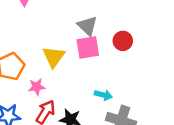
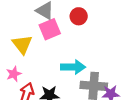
cyan arrow: (103, 95) -> (73, 67), size x1.5

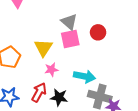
pink star: (14, 74) -> (51, 70), moved

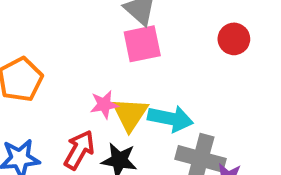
red circle: (98, 32) -> (234, 39), moved
yellow triangle: (43, 48) -> (130, 114), moved

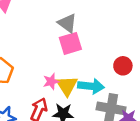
red circle: (234, 39) -> (123, 66), moved

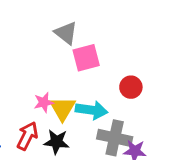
pink square: (70, 43) -> (86, 58), moved

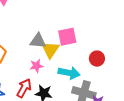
gray triangle: (66, 33) -> (38, 41), moved, turned -36
yellow triangle: (63, 108) -> (50, 50), moved

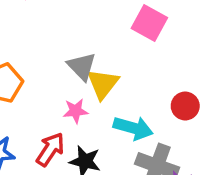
pink square: (67, 37) -> (149, 23), moved, turned 36
gray triangle: (38, 41) -> (82, 66), turned 36

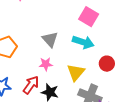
yellow triangle: (103, 84) -> (76, 72), moved
cyan arrow: (133, 128) -> (83, 42), moved

